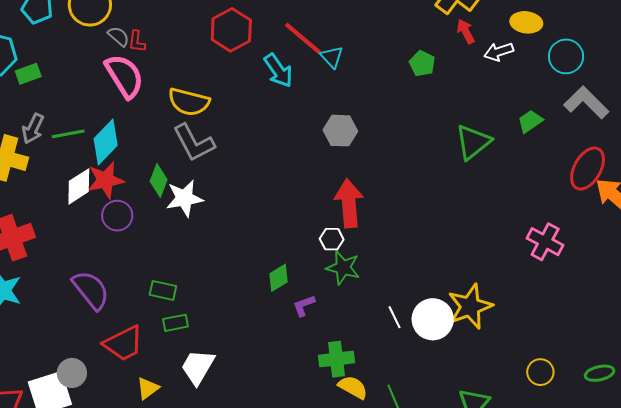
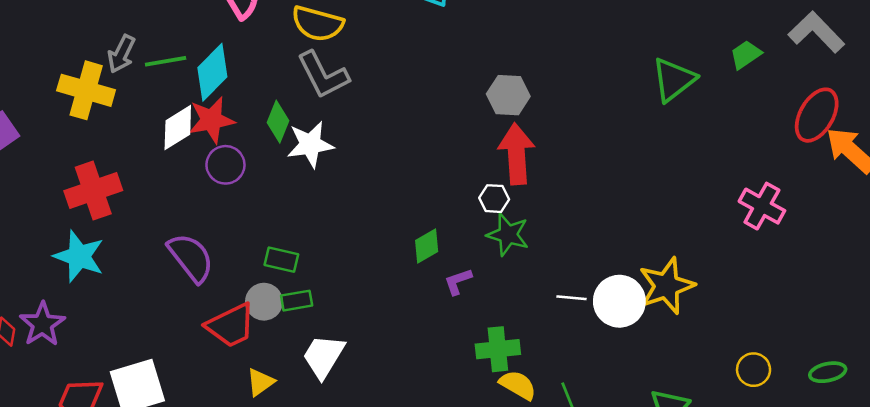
gray hexagon: (340, 131) -> (508, 95), moved
white line: (395, 317) -> (572, 298), turned -60
gray circle: (72, 373) -> (264, 302), moved

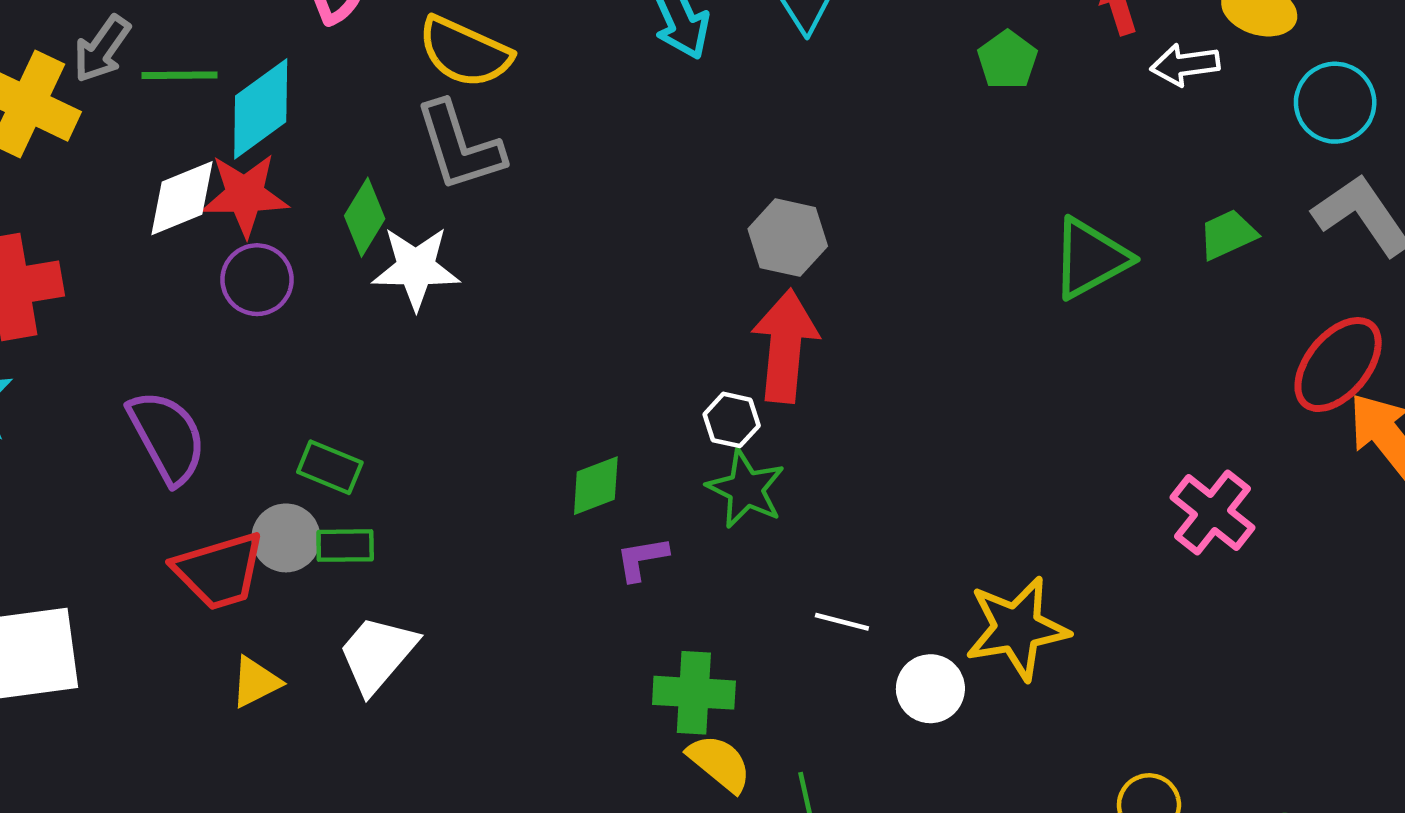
white circle: (619, 301) -> (930, 689), moved, size x0.7

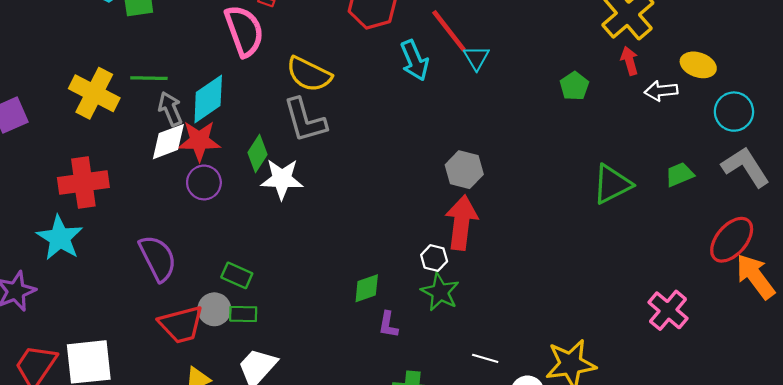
gray arrow: (102, 49) -> (170, 109), moved, turned 120
green line: (179, 75) -> (149, 78), moved
purple L-shape: (642, 559) -> (388, 325), turned -72

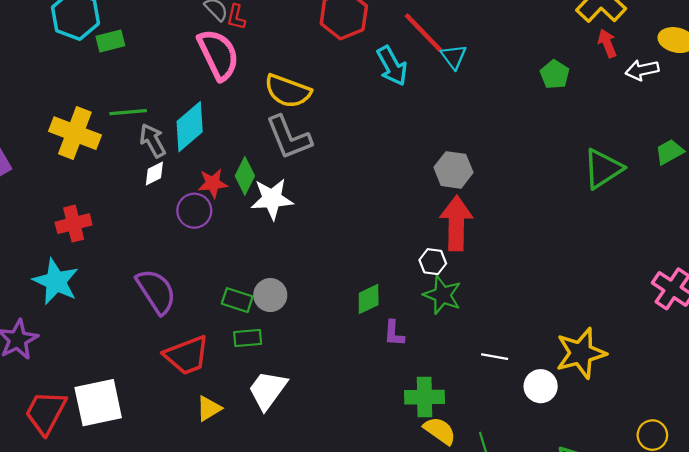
red star: (199, 141) -> (213, 183), moved, size x0.7
white diamond: (168, 142) -> (154, 173), size x0.6
red cross: (83, 183) -> (74, 224), size x0.7
gray circle: (214, 309) -> (270, 295), moved

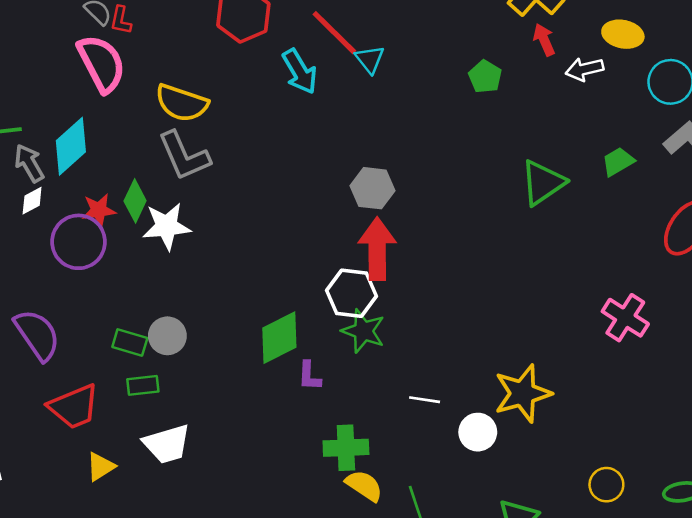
purple circle: (194, 211) -> (79, 242), size x1.4
white hexagon: (433, 262) -> (352, 293), size x1.6
green diamond: (369, 299) -> (279, 338), size x1.5
white trapezoid: (268, 390) -> (167, 444), turned -141

